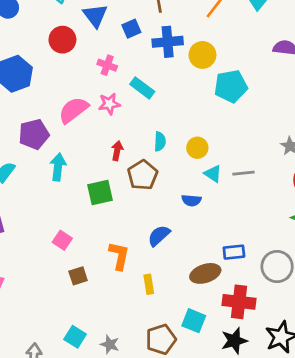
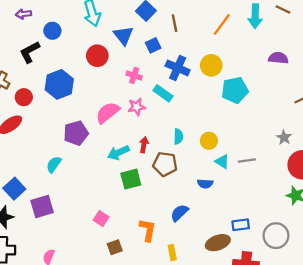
blue cross: (168, 42) -> (178, 68), moved, turned 30
cyan arrow: (58, 167) -> (118, 153), moved, turned -120
brown pentagon: (143, 175) -> (165, 164), turned -30

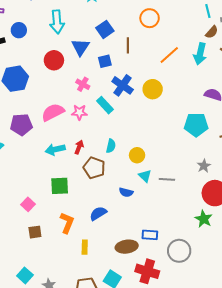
cyan pentagon: (235, 90) -> (196, 125), moved
green square: (131, 179) -> (60, 186), moved

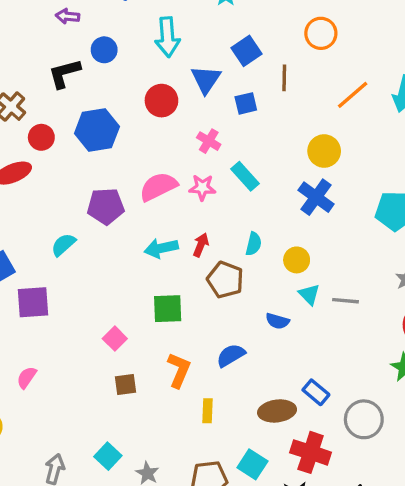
blue cross: (123, 85) -> (316, 197), moved
blue rectangle: (150, 235) -> (316, 392), turned 35

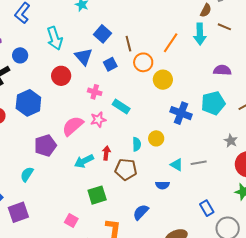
orange circle: (321, 33) -> (143, 62), moved
blue cross: (316, 197) -> (181, 113), moved
yellow circle: (297, 260) -> (156, 138), moved
blue rectangle: (316, 392) -> (207, 208), moved, turned 35

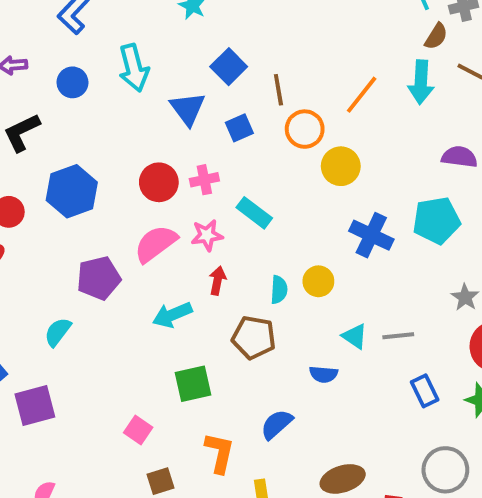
blue circle: (20, 55) -> (72, 82), moved
red circle: (61, 76) -> (159, 182), moved
pink cross: (95, 92) -> (204, 180), turned -32
red arrow: (106, 153) -> (217, 281), moved
blue rectangle: (207, 208) -> (425, 391), moved

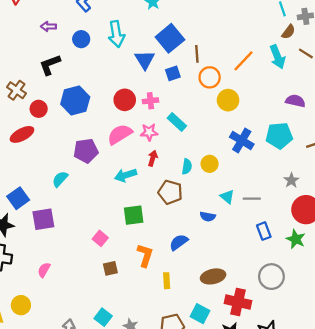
blue square: (229, 67) -> (170, 38), size x1.4
cyan arrow: (421, 82) -> (278, 57), turned -30

